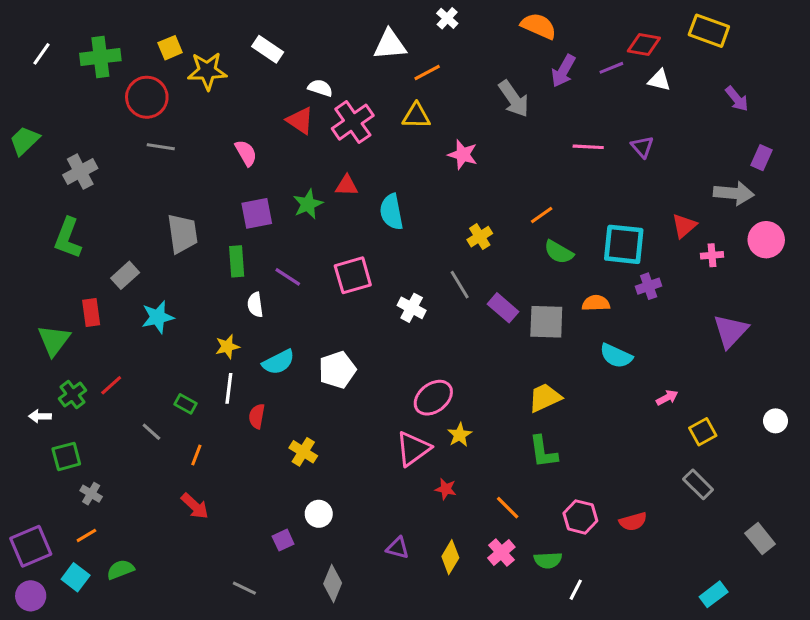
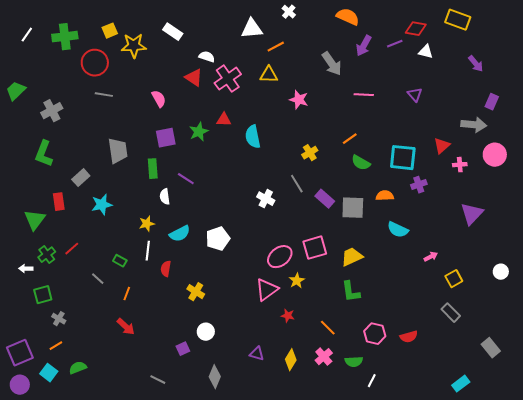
pink line: (588, 147) -> (364, 95), moved
pink square: (353, 275) -> (315, 248), moved

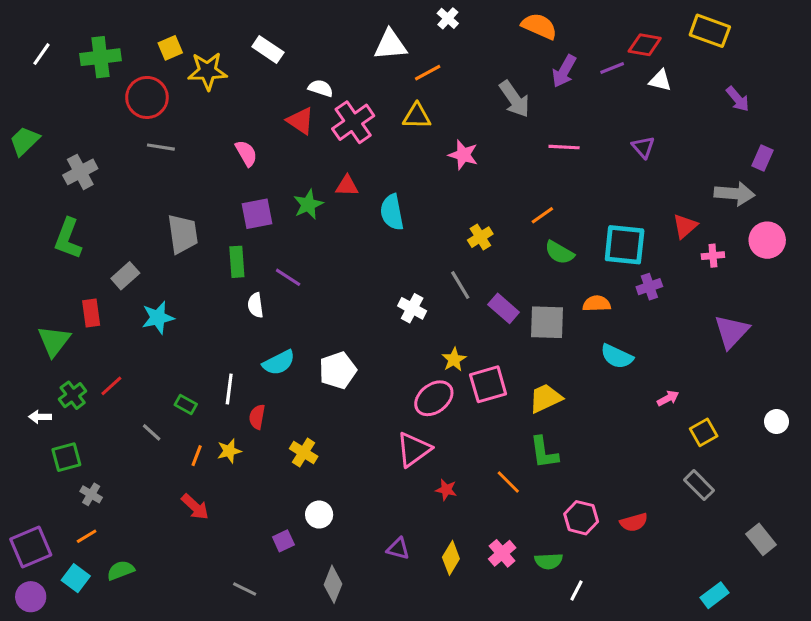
yellow star: (147, 224) -> (229, 451), moved
yellow star: (297, 281) -> (454, 359), moved
orange line: (328, 328) -> (508, 482), moved

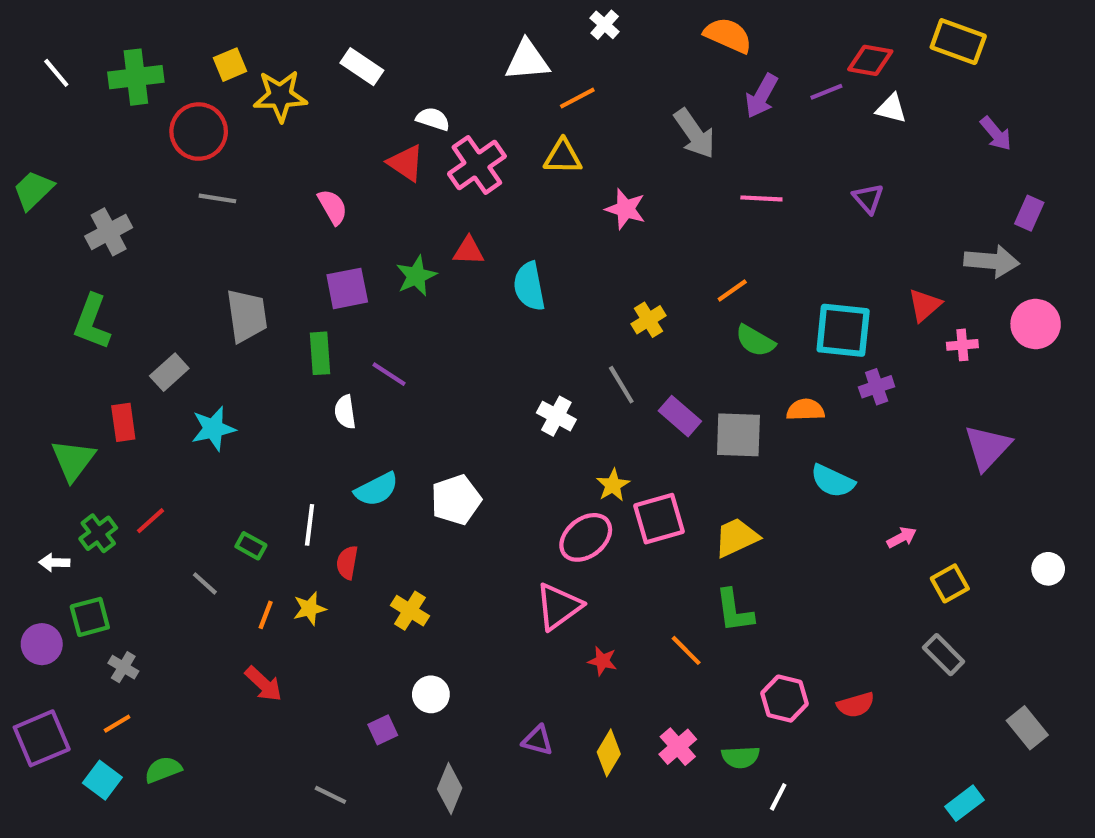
white line: (42, 54) -> (56, 73), turned -75
purple circle: (31, 597) -> (42, 644), moved

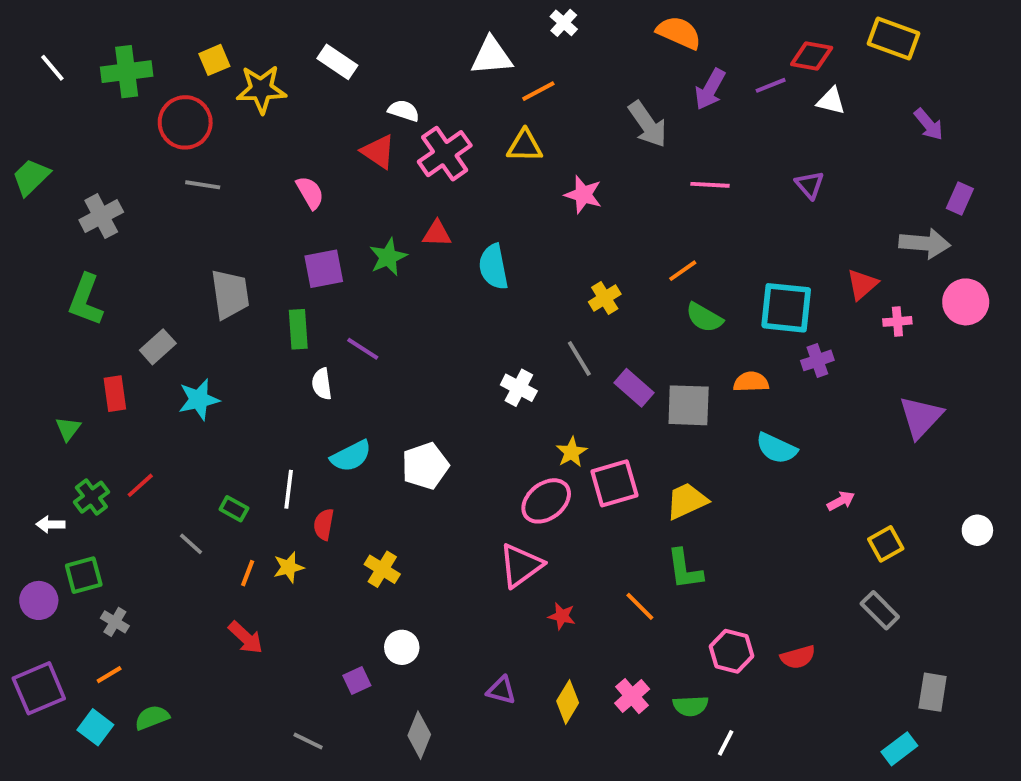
green triangle: (73, 460) -> (68, 429), size x0.6
gray rectangle: (1027, 728) -> (933, 692), moved, turned 48

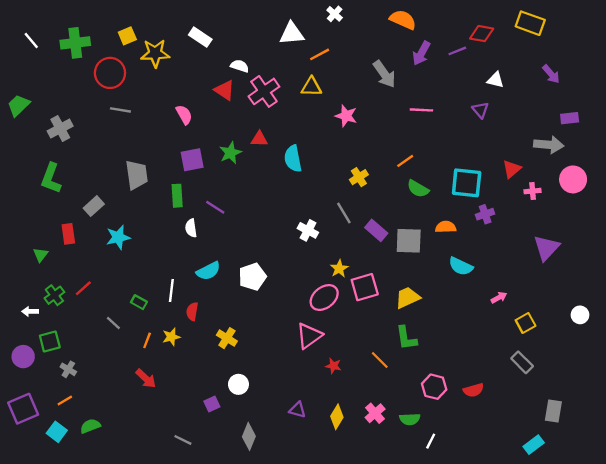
white triangle: (831, 101) -> (495, 80), moved
purple rectangle: (960, 198) -> (570, 118), turned 60

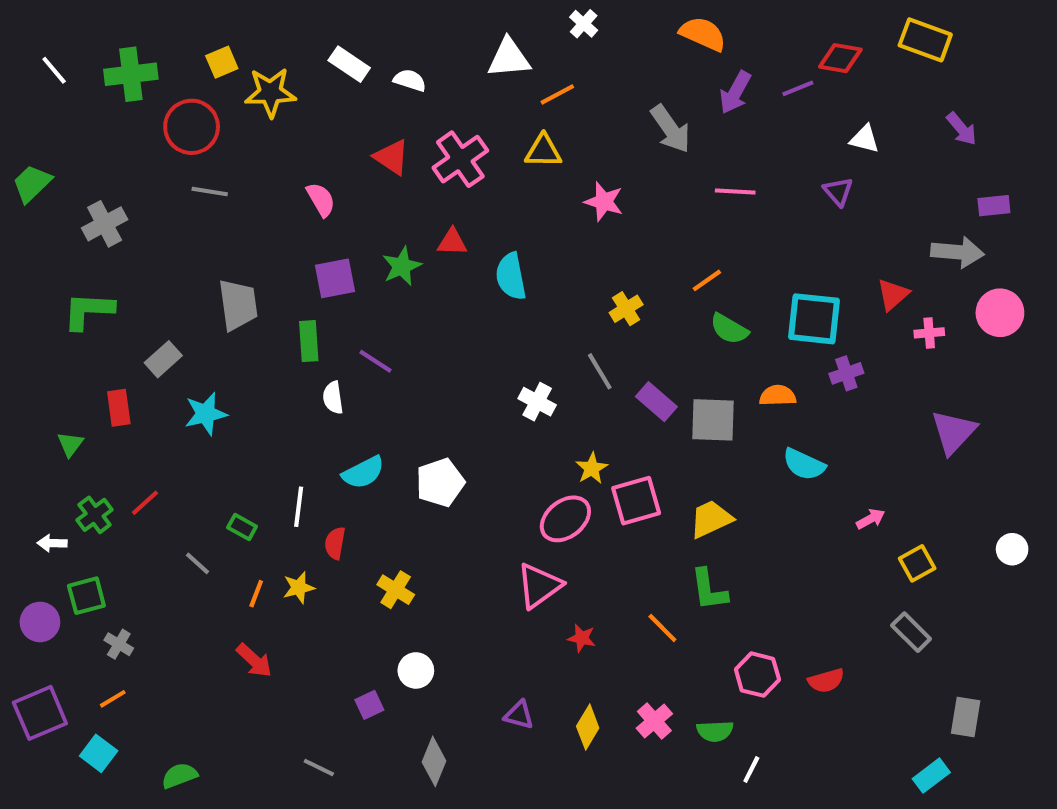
white semicircle: (240, 66) -> (410, 80), moved
green L-shape: (51, 178) -> (88, 311), turned 72
green semicircle: (90, 426) -> (179, 776), moved

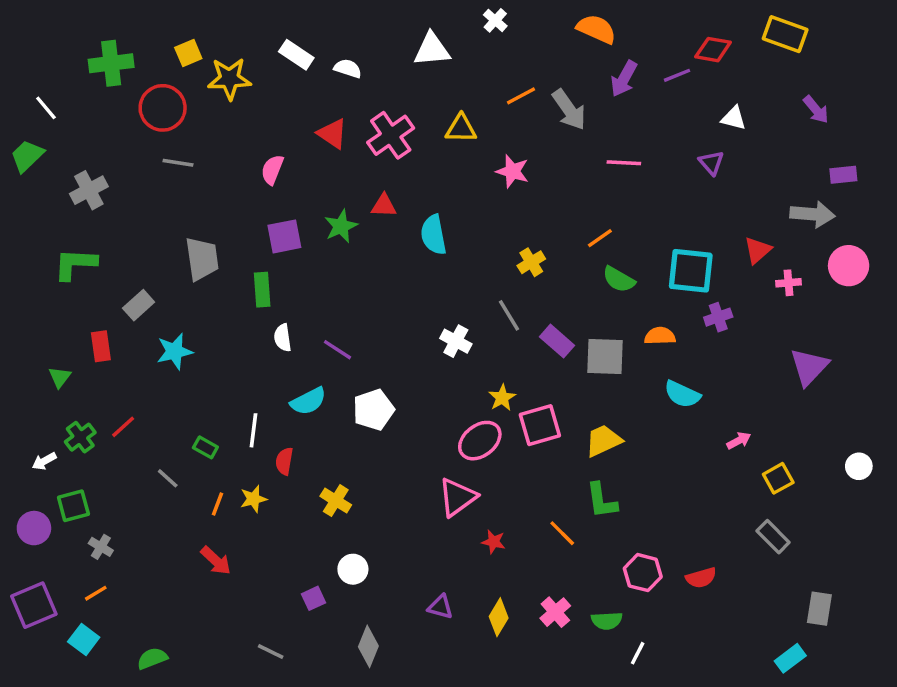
white line: (54, 70) -> (46, 108), moved
orange line: (557, 94) -> (521, 96), moved
pink semicircle: (321, 200) -> (272, 170), turned -128
purple line: (375, 361) -> (337, 350), moved
white arrow: (52, 543) -> (44, 461), turned -30

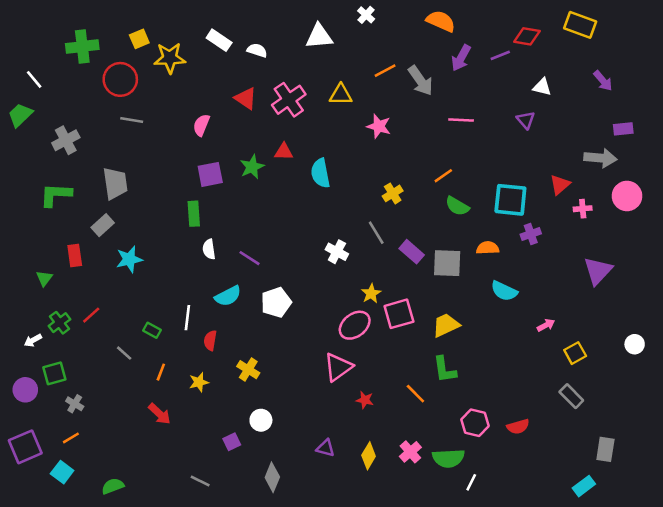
gray trapezoid: (202, 259) -> (115, 183), moved
yellow star: (253, 499) -> (199, 382), moved
green semicircle: (607, 621) -> (448, 458), size x1.4

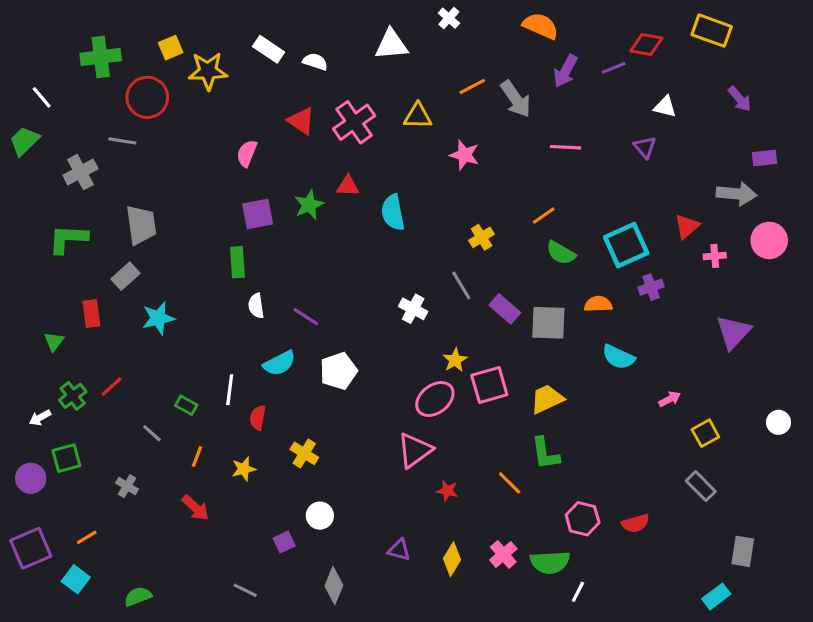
gray line: (132, 120) -> (122, 141), moved
cyan square: (510, 200) -> (626, 245), turned -30
gray cross: (75, 404) -> (127, 486), moved

